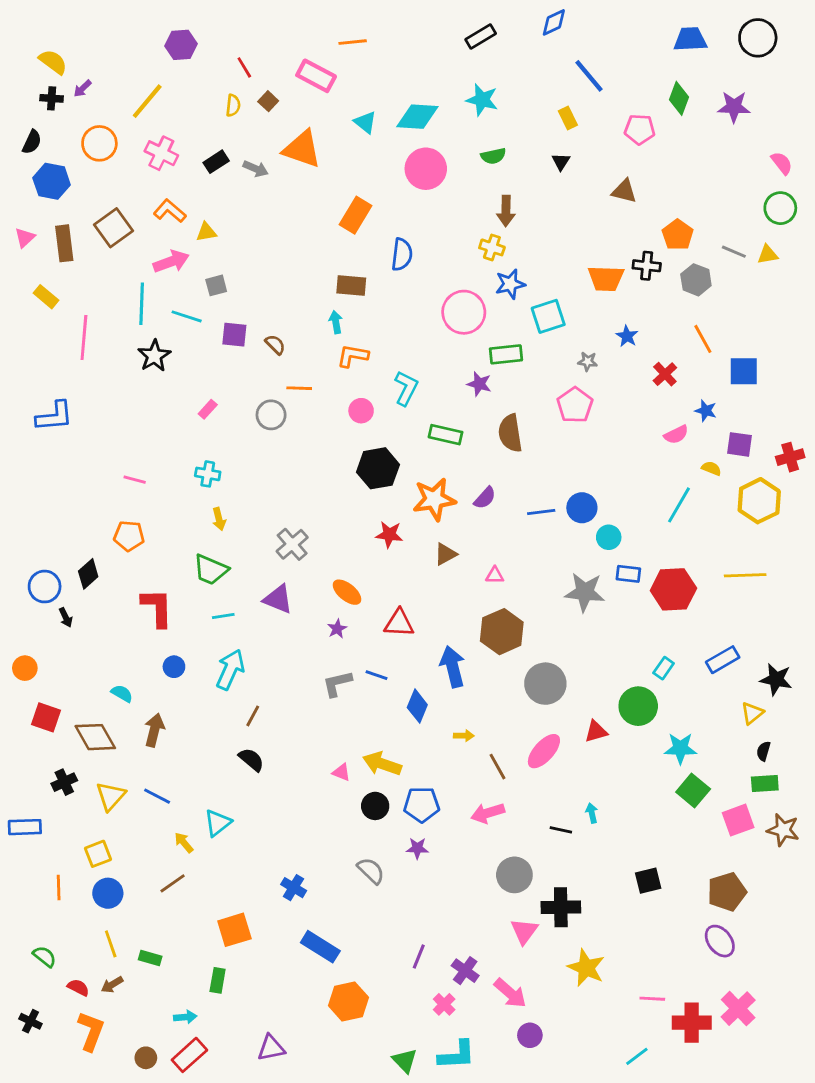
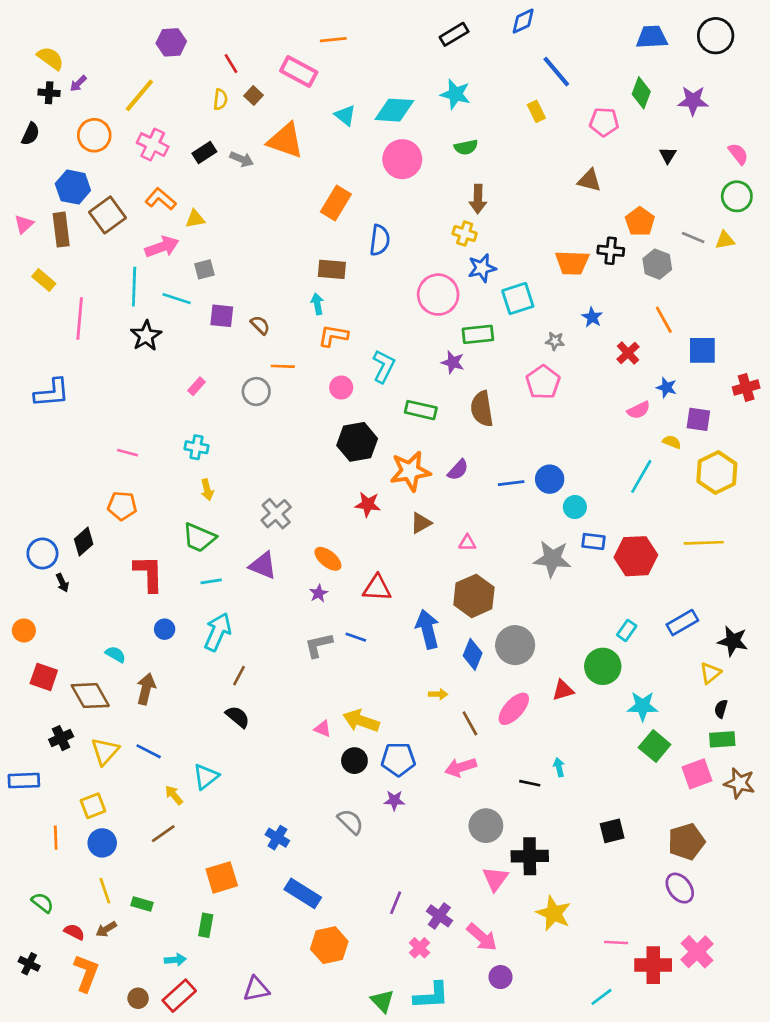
black triangle: (561, 162) -> (668, 155), moved
blue hexagon: (52, 181) -> (73, 187), moved
red cross: (790, 457) -> (746, 388), moved
blue diamond: (417, 706) -> (473, 654), moved

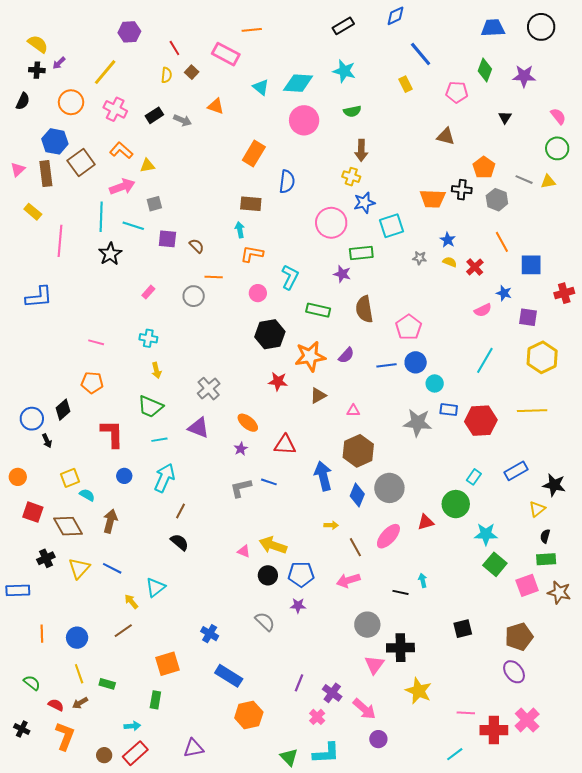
orange triangle: (285, 141) -> (216, 106), size x0.6
pink pentagon: (543, 382) -> (409, 327), moved
yellow semicircle: (672, 442) -> (450, 262), moved
yellow square: (93, 806) -> (70, 478), moved

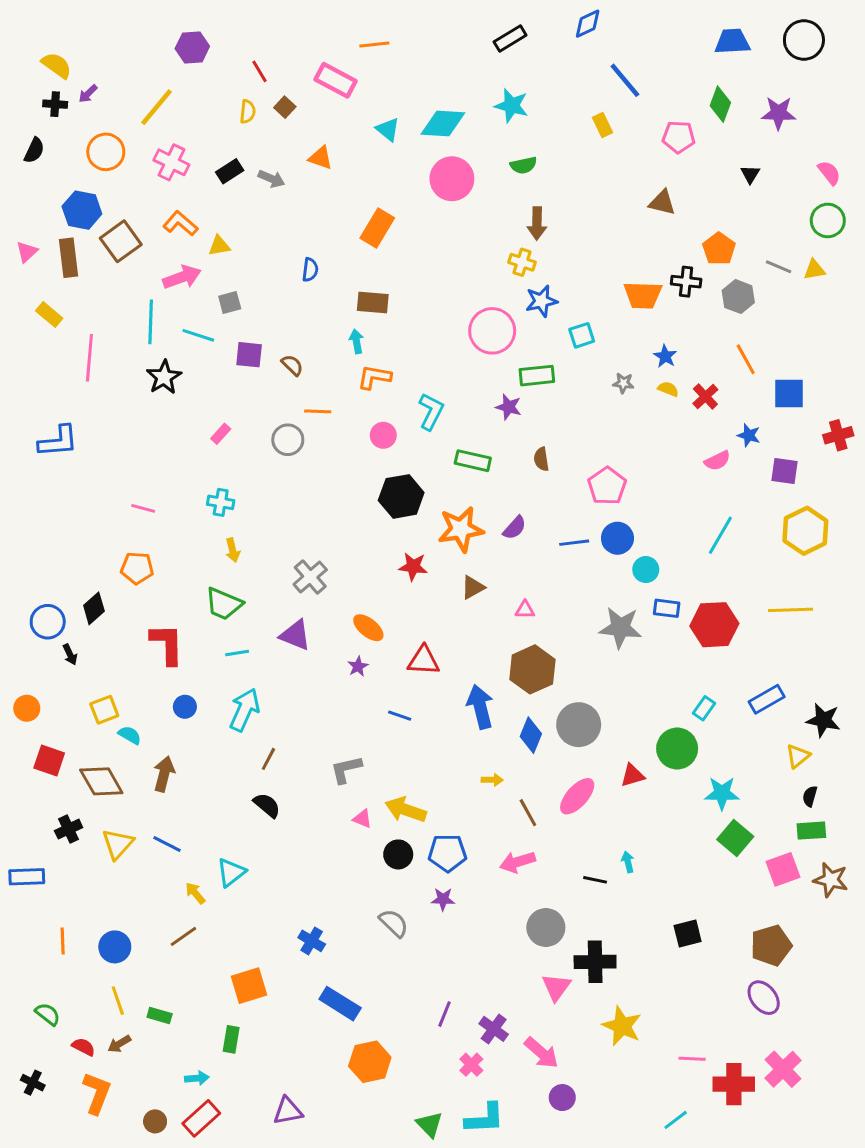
blue semicircle: (287, 182) -> (310, 270), moved, size x0.7
cyan square: (391, 226) -> (582, 335), size x0.7
brown semicircle: (364, 309) -> (541, 459), size x0.6
gray L-shape: (241, 488) -> (346, 769), moved

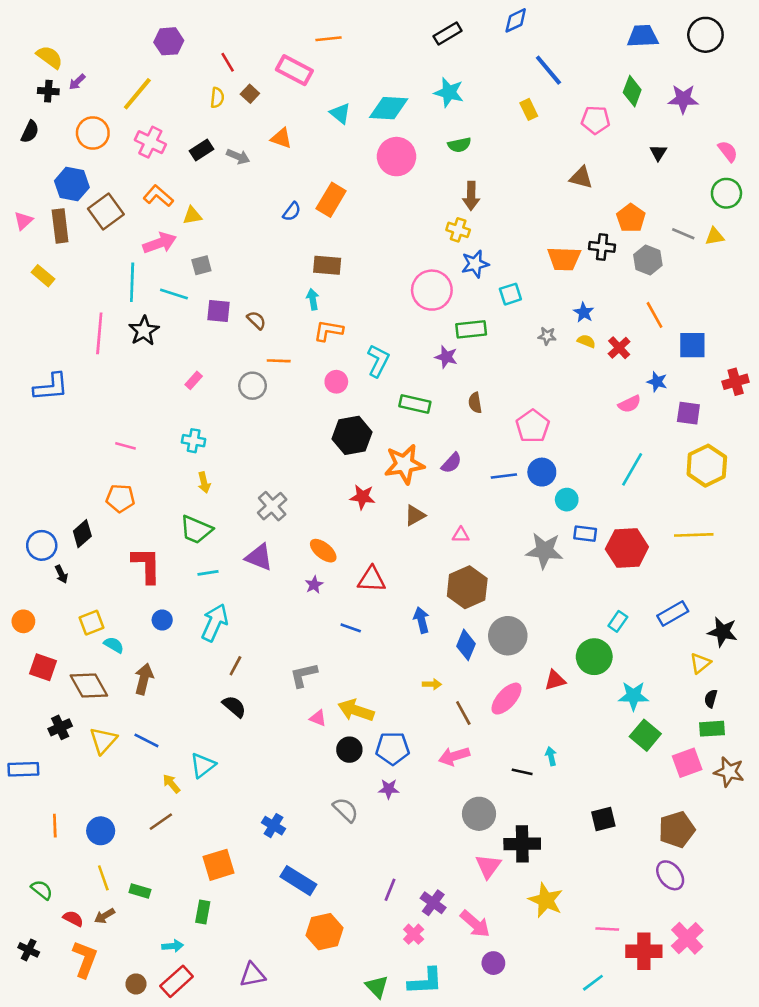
blue semicircle: (310, 270) -> (292, 212), moved, turned 30
pink line: (89, 358) -> (99, 333), moved
blue arrow: (480, 707) -> (421, 620), size x0.7

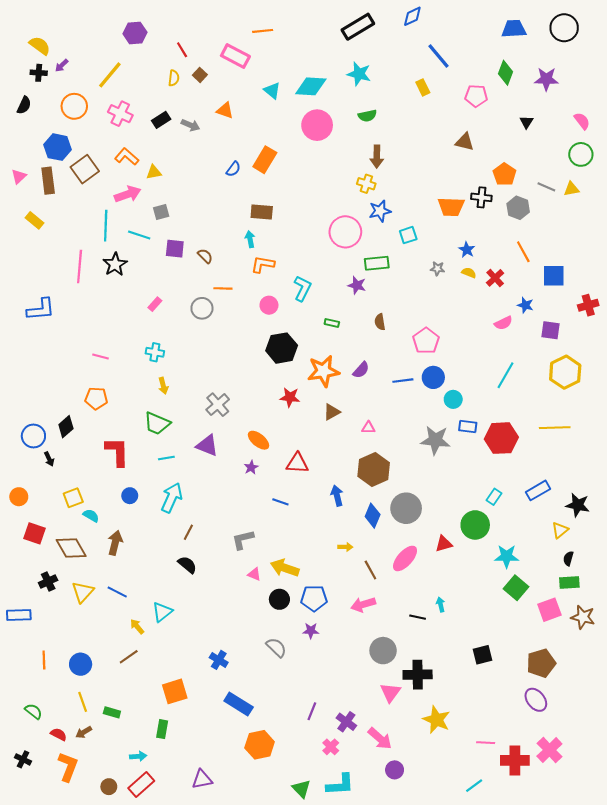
black rectangle: (448, 33) -> (358, 27), size x1.4
green rectangle: (415, 404) -> (332, 323), size x0.6

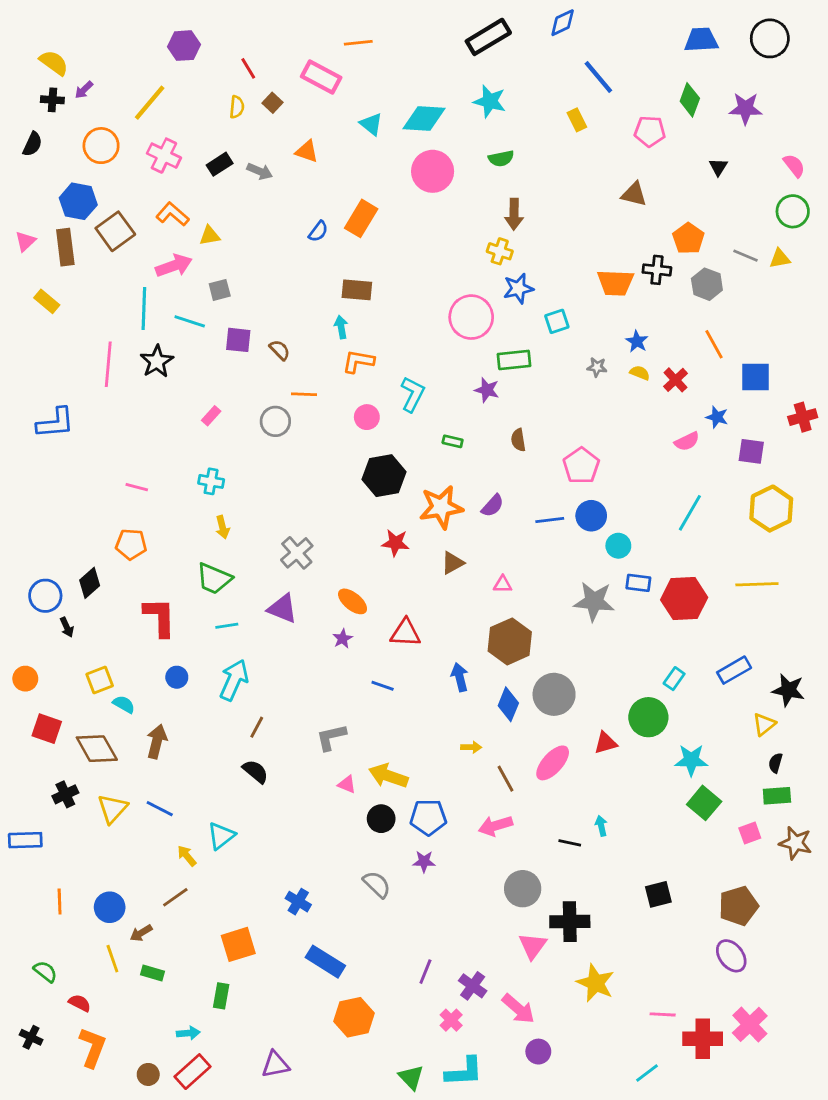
pink square: (549, 610) -> (750, 833), size x0.7
brown arrow: (84, 732) -> (141, 933), moved

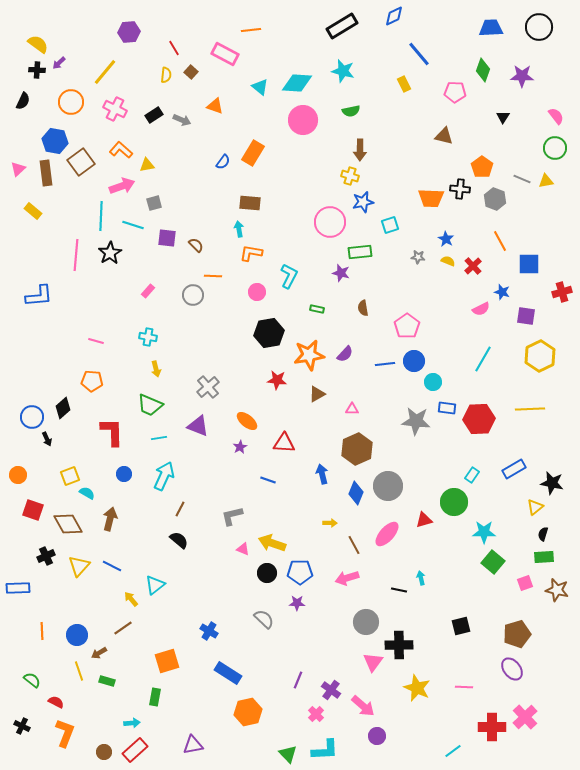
pink line: (663, 1014) -> (464, 687), moved

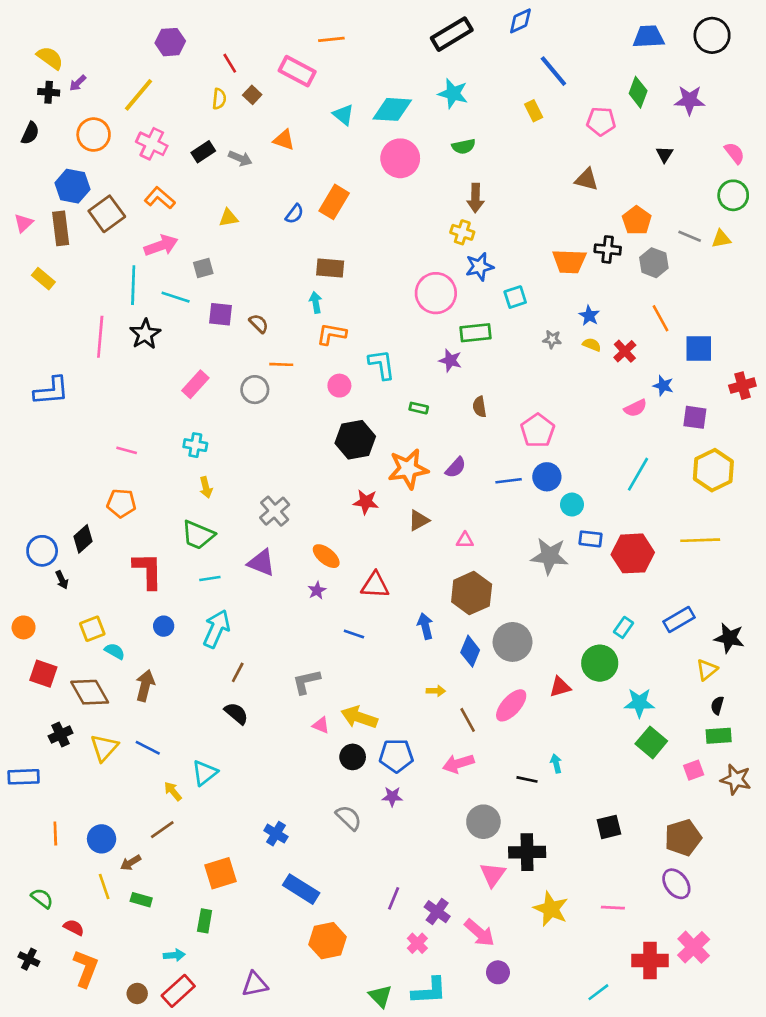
yellow triangle: (147, 165) -> (228, 218), moved
cyan L-shape: (289, 276) -> (382, 364), turned -35
pink rectangle: (148, 291) -> (195, 384), size x1.5

